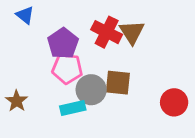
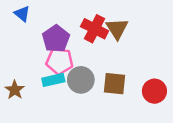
brown square: (118, 83) -> (115, 84), moved
cyan rectangle: (73, 108) -> (53, 80), moved

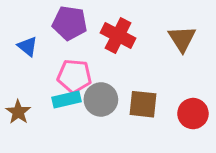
blue triangle: (22, 14) -> (28, 46), moved
brown triangle: (117, 29) -> (182, 39), moved
purple pentagon: (56, 39) -> (70, 23), moved, turned -30

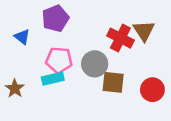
purple pentagon: (70, 23) -> (55, 18), turned -30
red cross: (118, 36) -> (120, 38), moved
gray circle: (101, 99) -> (95, 64), moved

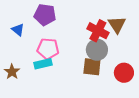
purple pentagon: (55, 18) -> (45, 15), turned 30
gray circle: (95, 64) -> (97, 50), moved

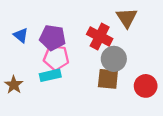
purple pentagon: (45, 15) -> (53, 38), moved
brown triangle: (117, 25) -> (127, 18), moved
red cross: (98, 31) -> (100, 36), moved

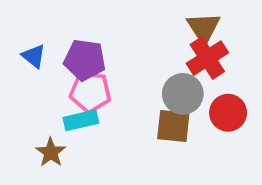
red cross: (100, 36) -> (207, 58), moved, turned 30
brown star: (14, 85) -> (51, 152), moved
red circle: (146, 86) -> (228, 113), moved

